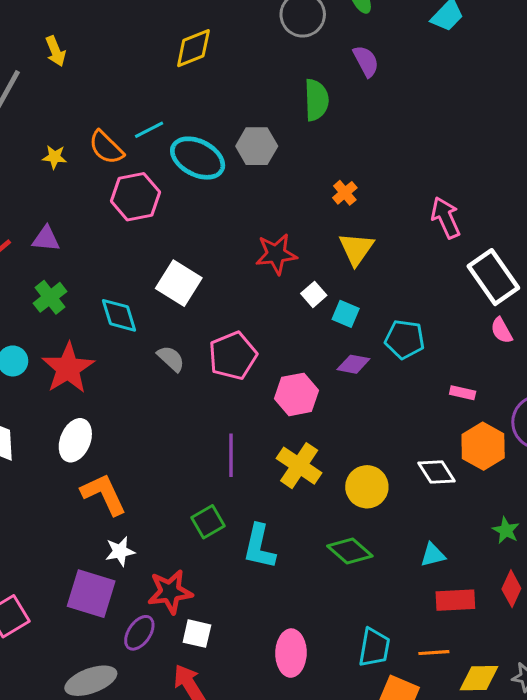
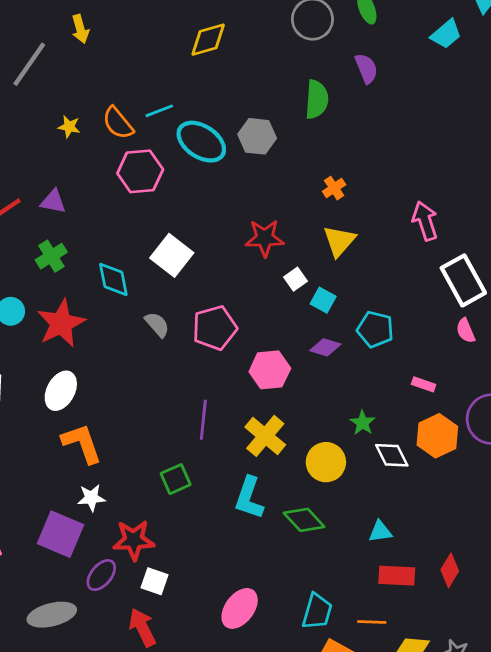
green star: (506, 530) -> (363, 423), moved
cyan L-shape: (259, 547) -> (249, 498), moved
pink ellipse: (291, 653) -> (240, 608), turned 30

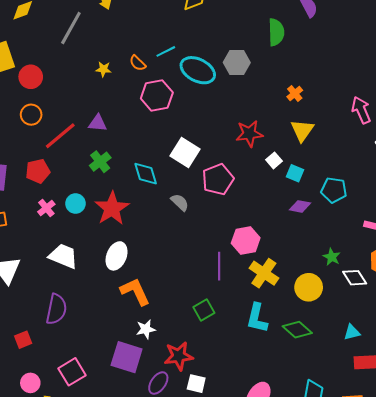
orange semicircle: (118, 123) -> (138, 63), size x0.7
pink pentagon: (215, 328) -> (218, 179), moved
pink hexagon: (270, 370) -> (246, 241), moved

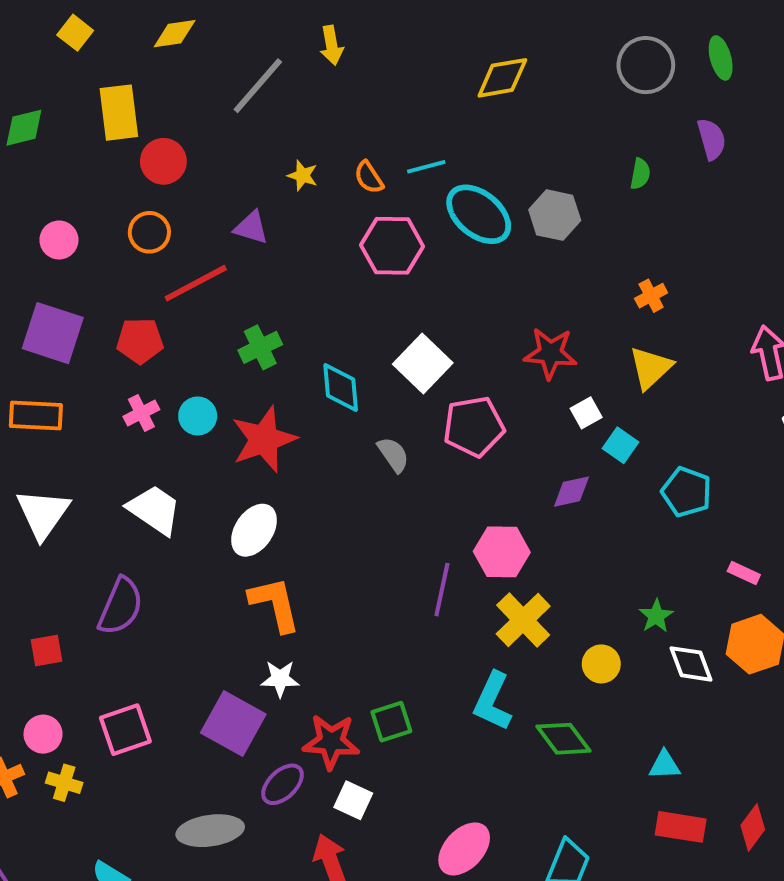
green semicircle: (276, 32) -> (640, 174), size x0.6
purple triangle: (98, 123) -> (251, 228), moved
purple diamond: (300, 206) -> (571, 492), moved, turned -35
yellow circle: (309, 287) -> (601, 664), size x0.7
green square: (204, 310) -> (391, 722), moved

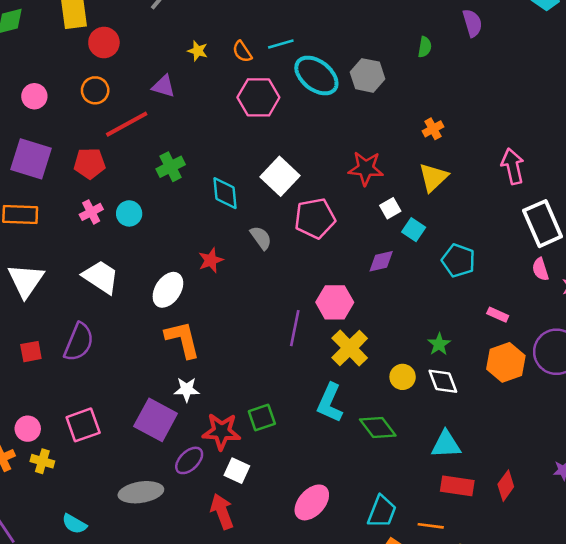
red star: (264, 439) -> (211, 260), moved, size x0.6
red square: (46, 651) -> (31, 352), moved
white diamond: (691, 664) -> (443, 381), moved
cyan triangle: (665, 765) -> (446, 444), size x1.4

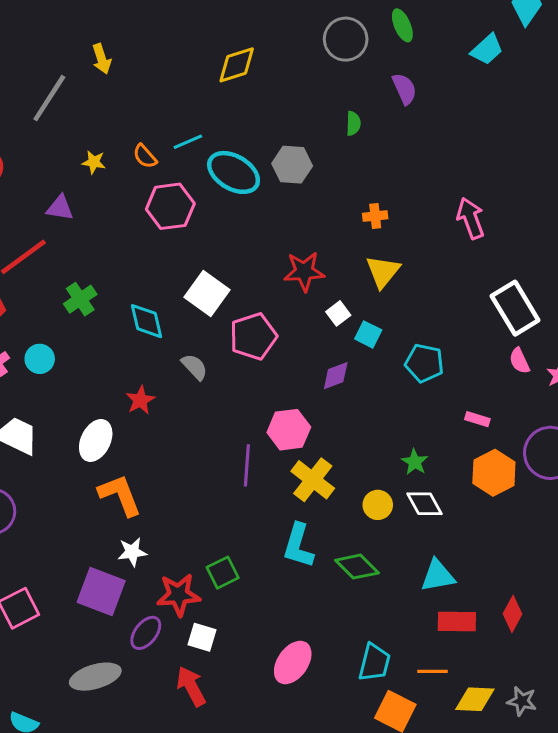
orange cross: (433, 129) -> (375, 216), turned 30
pink arrow: (513, 166) -> (471, 218), moved

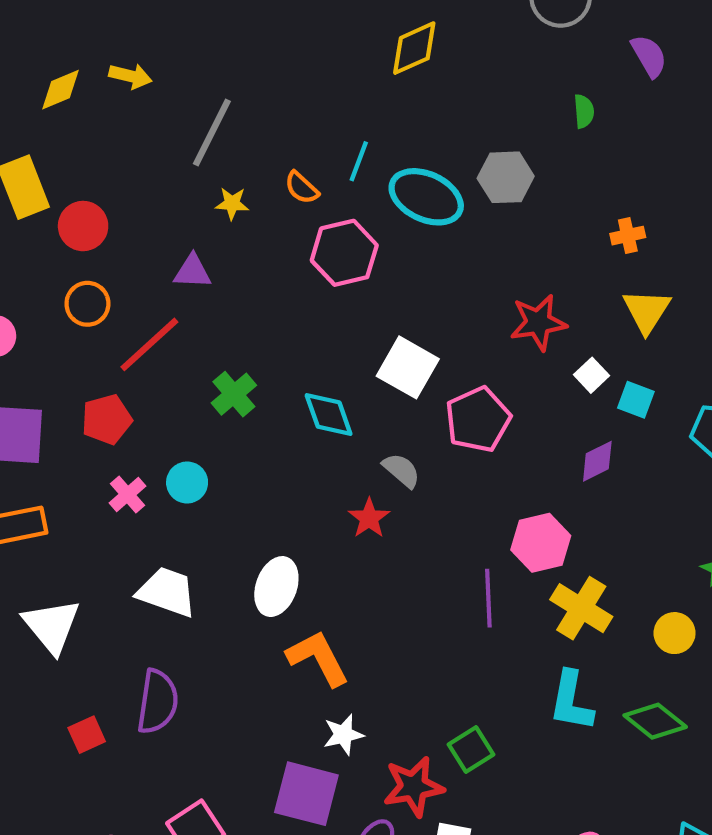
yellow arrow: (102, 59) -> (130, 76), moved, turned -52
gray line: (49, 98) -> (212, 133), moved
cyan line: (188, 142) -> (359, 161), turned -40
red star: (140, 400) -> (369, 518), moved

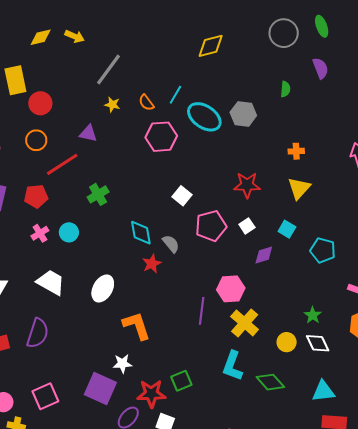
white square: (408, 367) -> (182, 196), size x0.7
white square: (592, 375) -> (247, 226), moved
cyan diamond: (329, 415) -> (141, 233), moved
orange L-shape: (318, 658) -> (137, 326), moved

